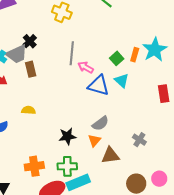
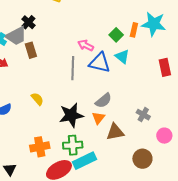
cyan star: (155, 50) -> (154, 24), turned -30
gray line: (72, 53) -> (73, 68), moved
yellow semicircle: (28, 110) -> (37, 99), moved, turned 48
black star: (67, 136) -> (71, 115), size x1.4
pink circle: (159, 179) -> (164, 136), moved

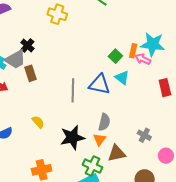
pink arrow: (86, 45) -> (143, 59), moved
gray semicircle: (103, 101) -> (104, 122), turned -36
green cross: (73, 145) -> (92, 166), moved, turned 30

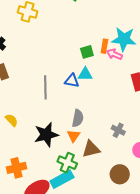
green square: (115, 56) -> (87, 52), turned 32
cyan triangle: (122, 78) -> (85, 74), moved, turned -35
blue triangle: (100, 84) -> (72, 81), size x0.7

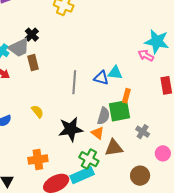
orange rectangle: (104, 46) -> (126, 96), moved
green square: (87, 52) -> (119, 111), moved, size x1.6
orange triangle: (74, 136) -> (98, 133), turned -32

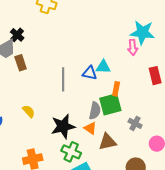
pink arrow: (146, 56) -> (133, 47), turned -119
green cross: (89, 159) -> (71, 152), moved

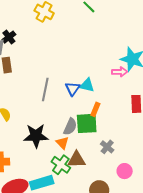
pink arrow: (133, 47) -> (120, 72), turned -98
blue triangle: (90, 73) -> (73, 89), turned 42
green cross: (71, 152) -> (61, 165), moved

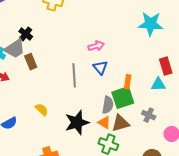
pink arrow: (120, 72) -> (96, 46), moved
cyan triangle: (87, 85) -> (158, 84), moved
brown triangle: (77, 160) -> (121, 123), moved

